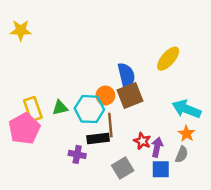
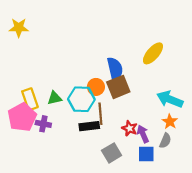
purple arrow: (157, 147) -> (143, 134), turned -36
purple cross: (77, 154) -> (43, 124), moved

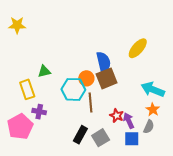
green triangle: (55, 98) -> (44, 71), moved
pink pentagon: (22, 117) -> (20, 127), moved
black rectangle: (89, 126) -> (80, 135), moved, turned -54

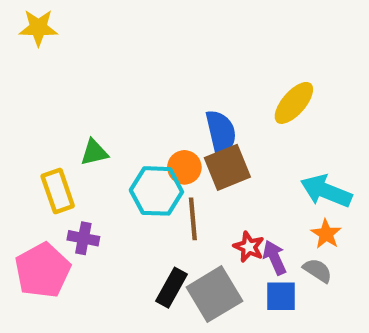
yellow star: (17, 25) -> (38, 28), moved
gray semicircle: (149, 127) -> (318, 270), turned -80
gray square: (101, 138) -> (214, 294), size x1.4

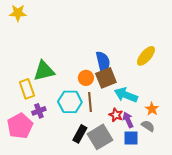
yellow ellipse: (294, 103) -> (146, 56), moved
green triangle: (94, 152) -> (44, 71), size x1.6
cyan hexagon: (156, 191) -> (70, 102), moved
cyan arrow: (326, 191) -> (126, 95), moved
purple cross: (83, 238) -> (39, 111), turned -32

